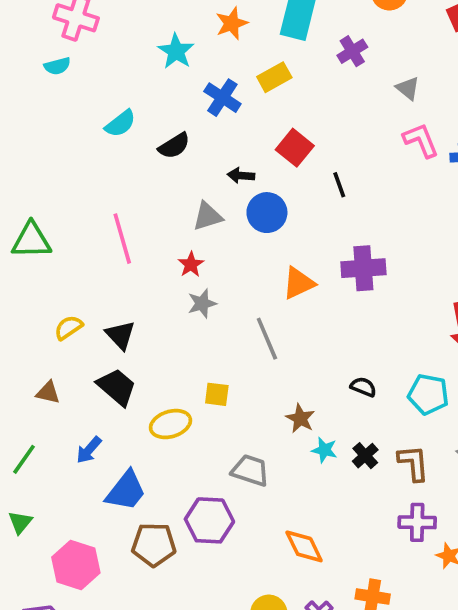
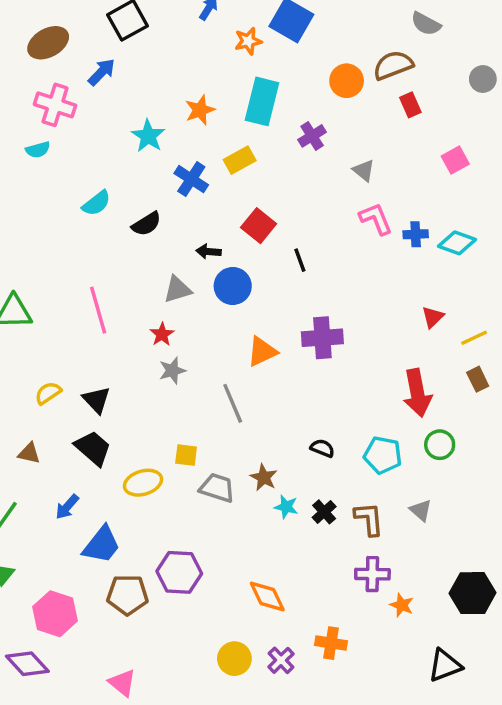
gray trapezoid: (250, 470) -> (217, 488), moved

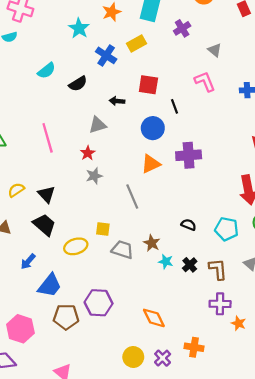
pink L-shape: (376, 219) -> (205, 81), moved
red square: (259, 226) -> (148, 85), turned -30
blue circle: (233, 286) -> (153, 128), moved

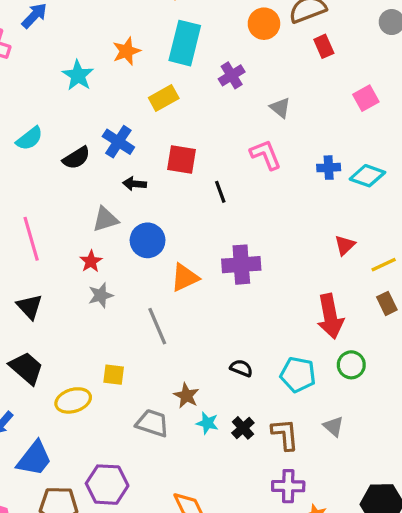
blue cross: (106, 55) -> (118, 142), moved
blue circle: (153, 128) -> (148, 240), moved
black triangle: (46, 194) -> (29, 307), moved
gray trapezoid: (122, 250) -> (152, 423), moved

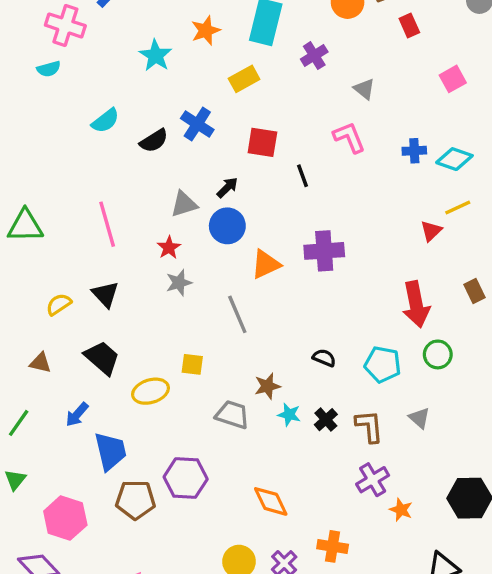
black arrow: (135, 184) -> (227, 187), moved, turned 130
yellow line: (384, 265) -> (458, 207), moved
brown star: (186, 396) -> (267, 386), turned 30
blue trapezoid: (34, 459) -> (110, 451), turned -51
purple cross: (288, 486) -> (373, 480), turned -32

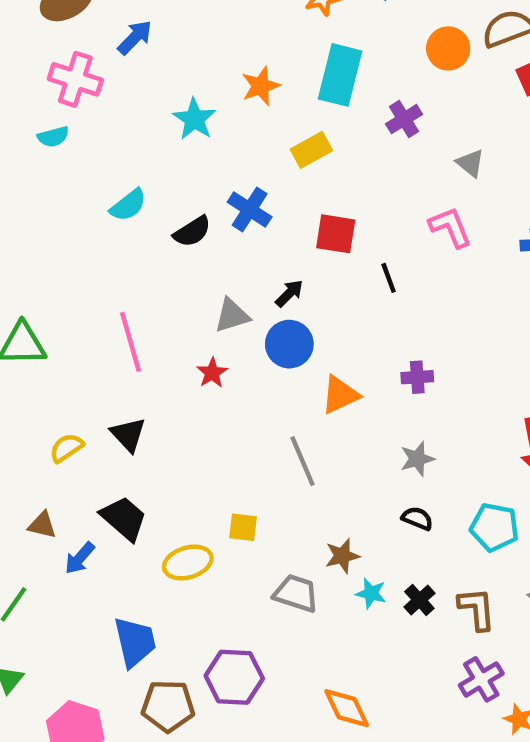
purple cross: (324, 251) -> (417, 377), size x0.6
gray star: (179, 283) -> (417, 459), moved
blue arrow: (77, 415) -> (80, 558), moved

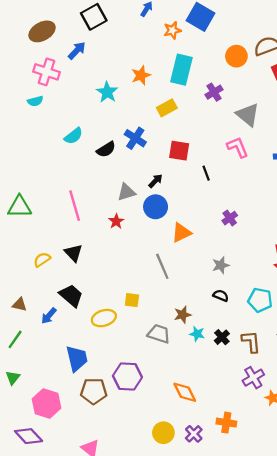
gray triangle: (470, 163) -> (248, 115), size x1.6
purple cross: (417, 377) -> (230, 218), moved, turned -32
brown triangle: (42, 525) -> (20, 305), moved

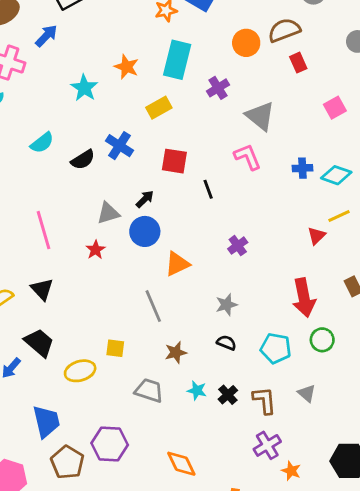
orange star: (141, 75) -> (127, 67), turned -30
brown star: (183, 315) -> (176, 353), moved
brown pentagon: (94, 391) -> (67, 462), turned 30

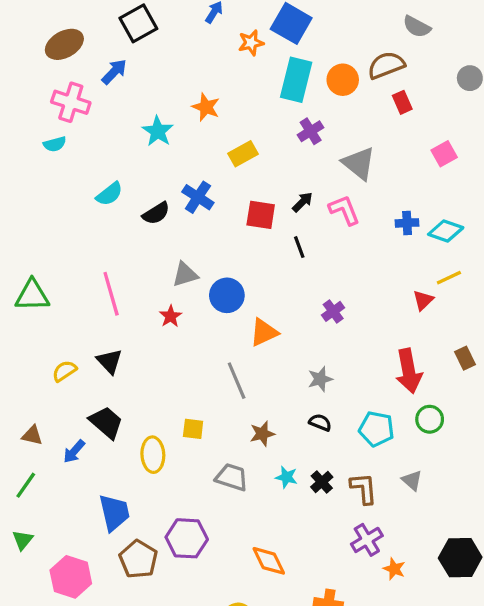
cyan rectangle: (177, 60) -> (296, 80), moved
black arrow: (145, 199) -> (302, 202), moved
yellow ellipse: (80, 371) -> (153, 455), turned -76

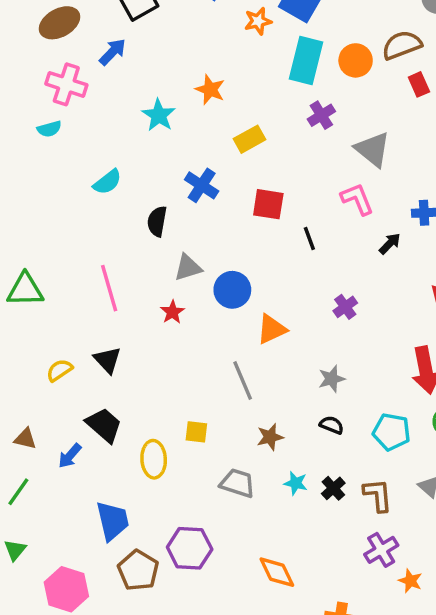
black arrow: (302, 202) -> (390, 244), moved
black semicircle: (156, 213) -> (157, 221), moved, turned 132

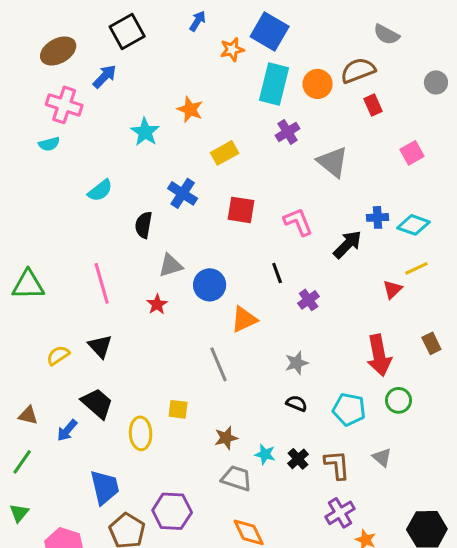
pink L-shape: (357, 199) -> (298, 222), moved
black line: (309, 238) -> (277, 273), moved
black arrow: (390, 244) -> (348, 244), size x1.5
brown star: (270, 437) -> (226, 438), moved
gray trapezoid: (237, 483) -> (237, 478), moved

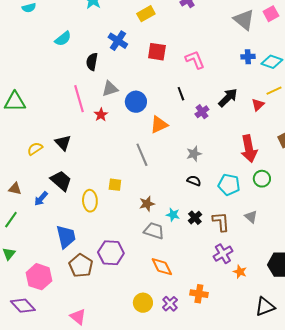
gray triangle: (333, 162) -> (244, 20), moved
black arrow: (348, 244) -> (228, 98), moved
pink line: (102, 283) -> (79, 99), moved

